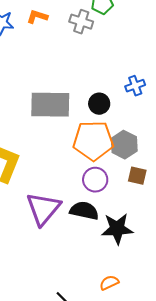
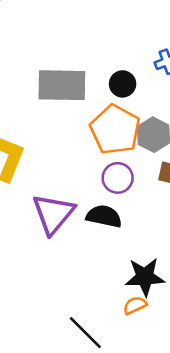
orange pentagon: (93, 141) -> (115, 130), turned 30
black star: (117, 229) -> (145, 277), moved

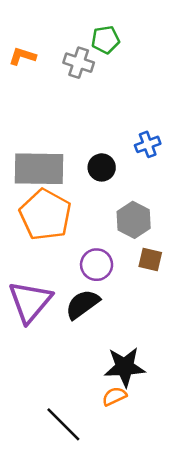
orange pentagon: (115, 130) -> (45, 215), moved
black semicircle: (104, 216) -> (82, 304), turned -48

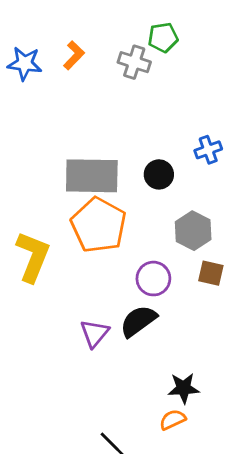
orange L-shape: (22, 56) -> (74, 55), turned 116
purple triangle: (30, 302) -> (95, 333), moved, size x0.6
black star: (125, 367) -> (184, 388), size x0.7

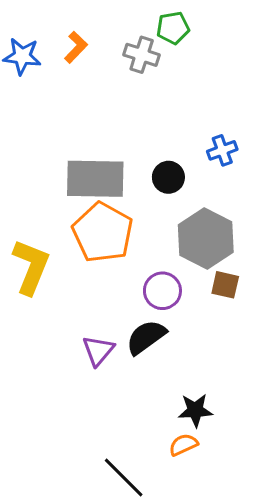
gray hexagon: (193, 231) -> (206, 239), size x1.4

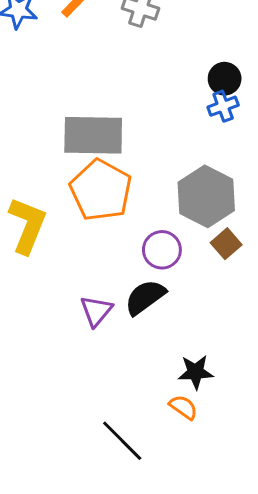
black circle: (168, 177) -> (225, 79), moved
brown square: (225, 285) -> (226, 244), turned 36
orange semicircle: (183, 445) -> (183, 407), turned 60

